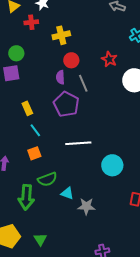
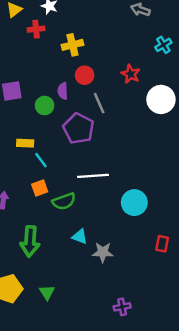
green circle: (16, 53) -> (45, 106), moved
purple semicircle: (60, 77) -> (63, 91), moved
yellow rectangle: (27, 108) -> (25, 143), moved, turned -64
green semicircle: (47, 179) -> (64, 201), moved

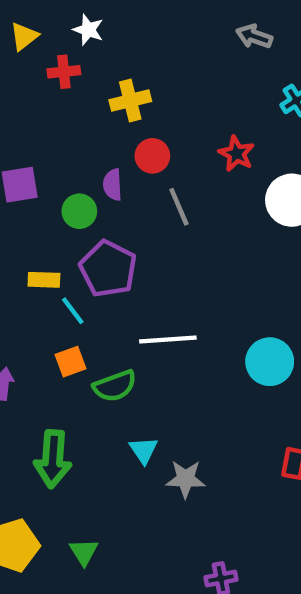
purple pentagon: (78, 129) -> (108, 269), moved
cyan circle: (134, 203) -> (270, 362), moved
cyan triangle: (80, 237) -> (144, 450), turned 35

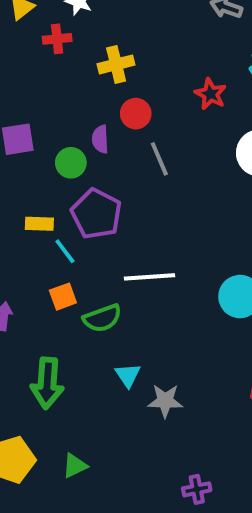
red star: (236, 154) -> (210, 94), moved
green triangle: (84, 552) -> (75, 466), turned 36

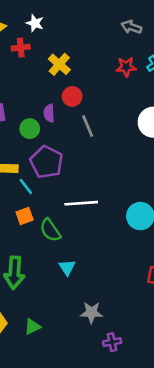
yellow cross: (116, 64) -> (59, 64), turned -35
red star: (210, 94) -> (126, 67), moved, turned -30
green semicircle: (102, 318) -> (50, 230), turned 75
gray star: (165, 401) -> (91, 312), moved

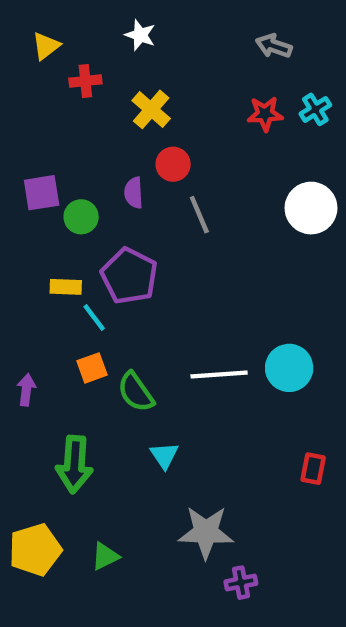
white star: (35, 23) -> (140, 35), moved
green circle: (30, 129) -> (81, 217), moved
white line: (81, 203) -> (219, 374), moved
gray star: (91, 312) -> (206, 532), size x1.4

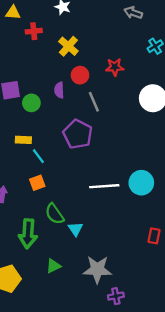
yellow triangle: (46, 46) -> (13, 13), turned 42
red star: (265, 114) -> (115, 67), moved
purple pentagon: (129, 276) -> (78, 134), moved
green semicircle: (136, 392) -> (55, 214), moved
green triangle: (105, 556) -> (53, 266), moved

